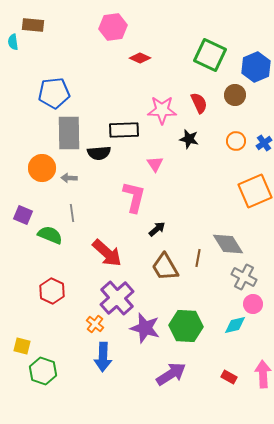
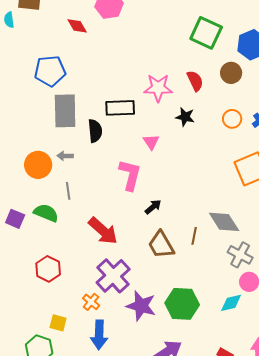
red diamond: (140, 58) -> (77, 26), moved, turned 35
black semicircle: (99, 153) -> (95, 131), turned -90
orange circle: (42, 168) -> (38, 165), moved
purple square: (23, 215) -> (15, 219), moved
yellow square: (22, 346) -> (58, 323), moved

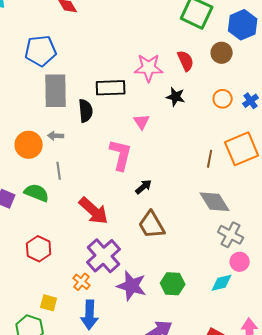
brown line: (194, 236) -> (210, 159), moved
green hexagon: (182, 304) -> (173, 284), size x0.7

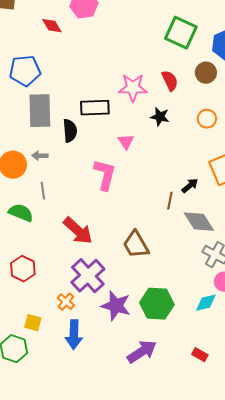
brown line: (210, 159) -> (170, 201), moved
black arrow: (144, 187) -> (190, 186), moved
green hexagon: (173, 284) -> (157, 304), size x1.4

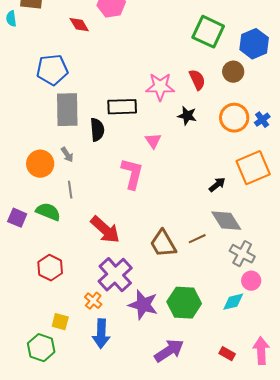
orange circle: (207, 119) -> (234, 118), size x1.5
gray arrow: (40, 156) -> (67, 155), turned -126
brown line: (170, 201) -> (197, 239), moved, turned 54

